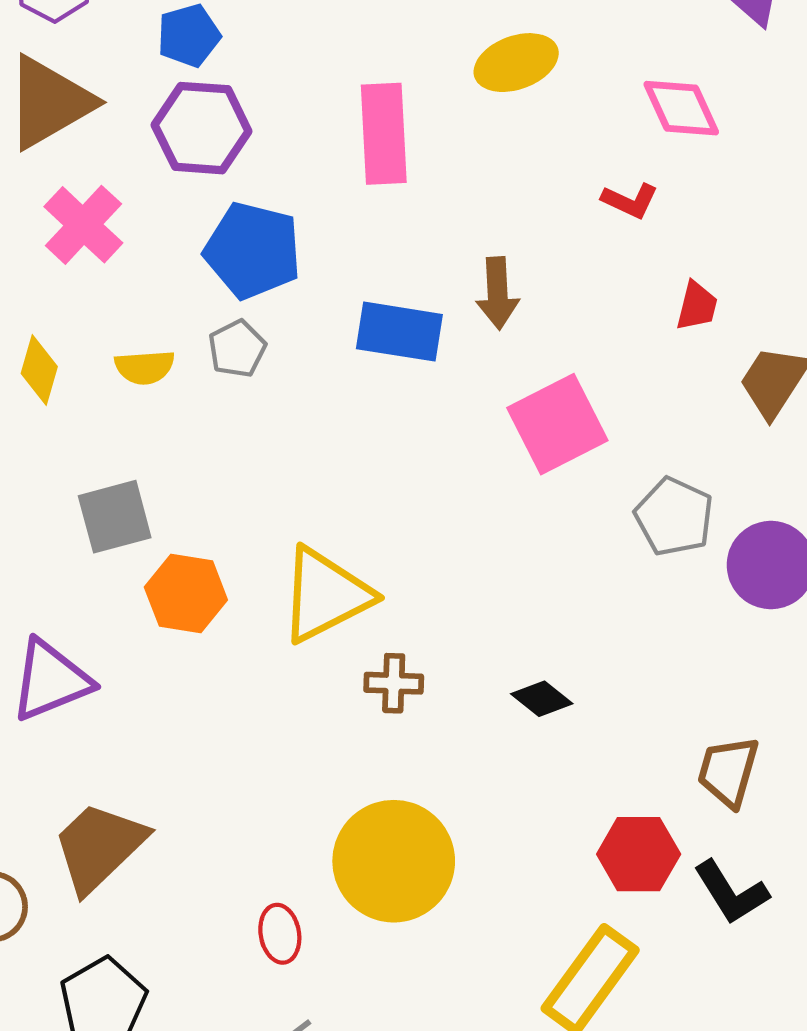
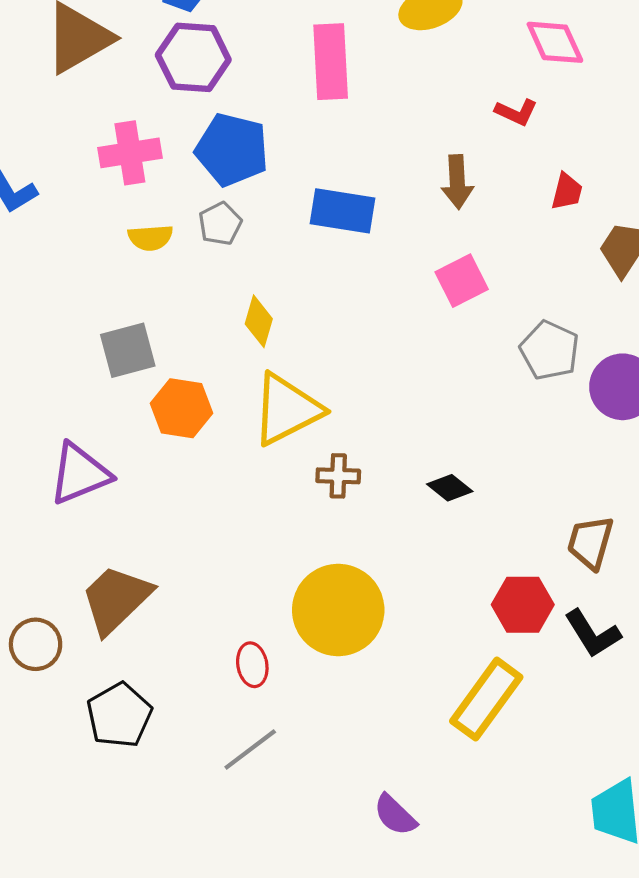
pink cross: (83, 225) -> (130, 153), moved, turned 38
brown arrow: (498, 293) -> (457, 182), moved
yellow diamond: (39, 370) -> (259, 321), moved
pink square: (557, 424) -> (462, 281), size x0.7

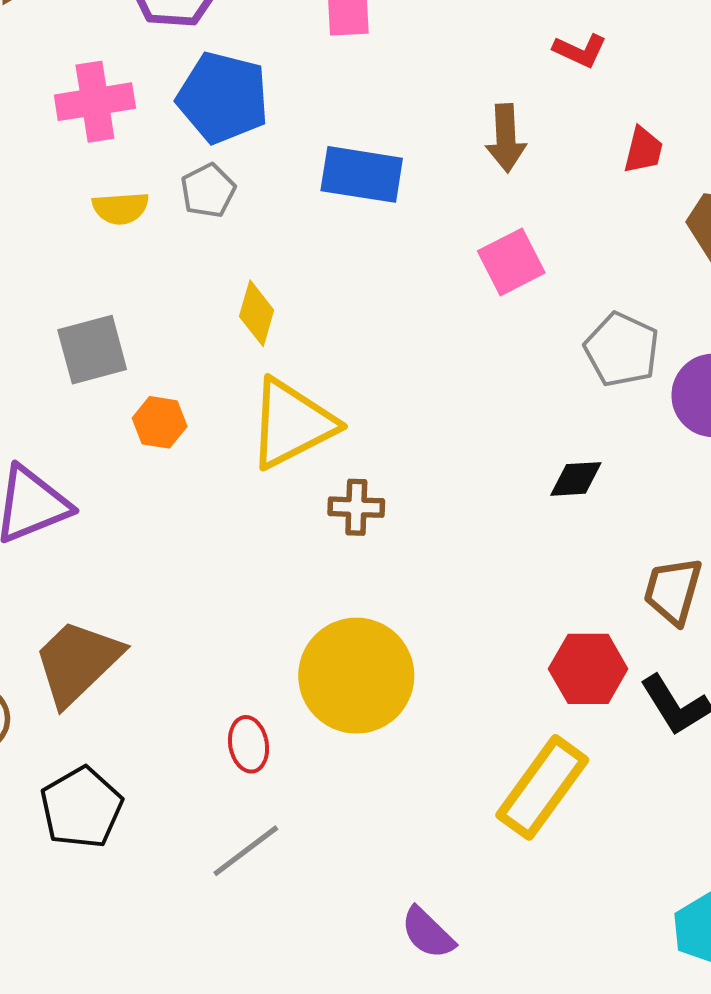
orange hexagon: (181, 408) -> (160, 422), size x0.7
black diamond: (450, 488) -> (576, 479), moved, turned -42

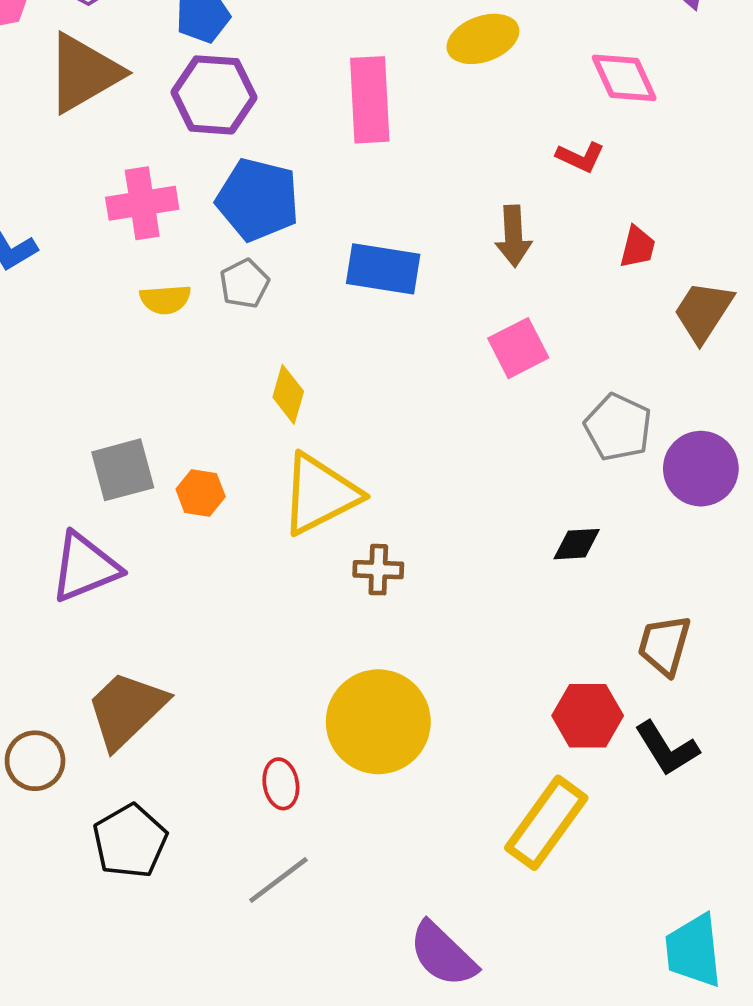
gray square: (92, 350) -> (123, 470), moved
purple semicircle: (428, 933) -> (443, 954), size x1.4

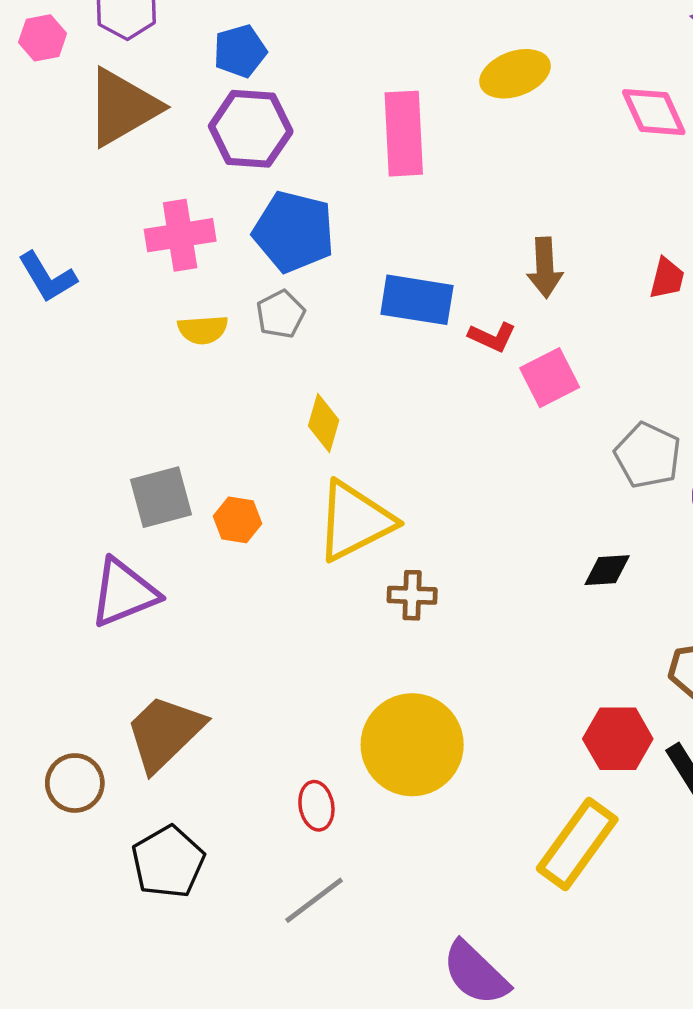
red L-shape: (580, 157) -> (492, 337), moved

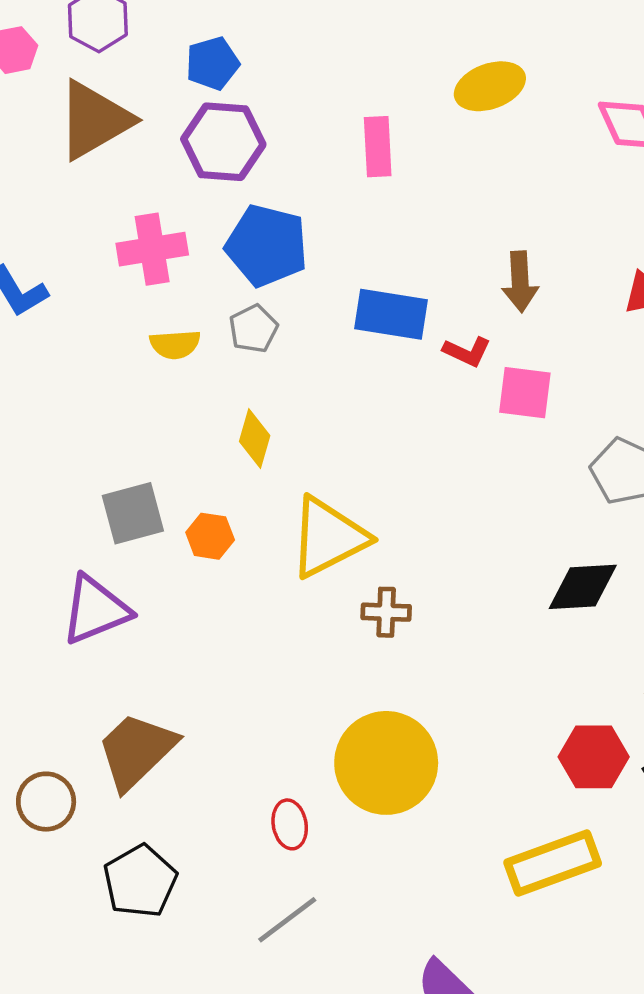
pink rectangle: (404, 134) -> (378, 147), size x0.7
pink square: (550, 378) -> (525, 393), turned 34
yellow diamond: (324, 423) -> (255, 438), moved
black diamond: (607, 570) -> (583, 587), size x1.5
yellow rectangle: (577, 844) -> (553, 863), turned 34

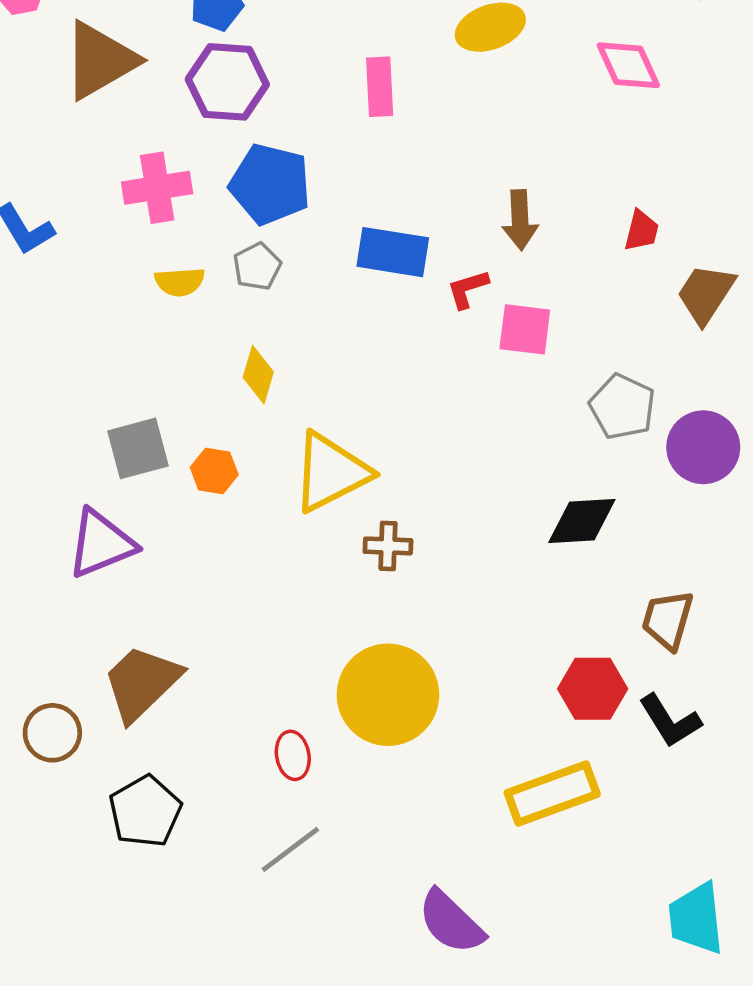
red L-shape: (467, 352) -> (468, 289), turned 138

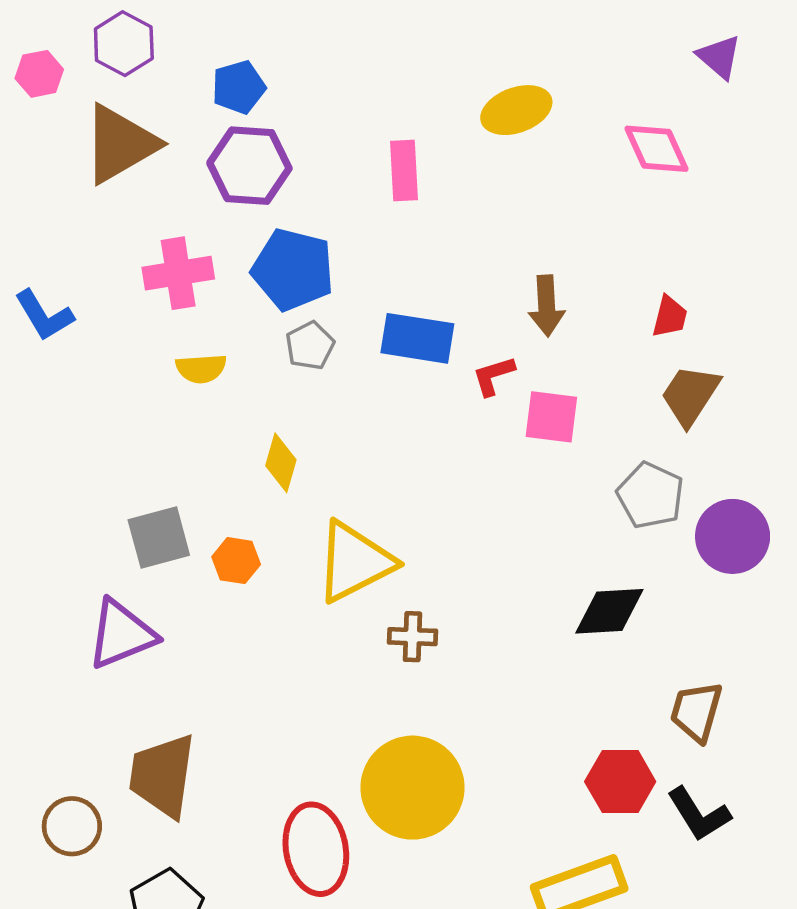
gray pentagon: (257, 266) -> (310, 346), moved
brown trapezoid: (706, 294) -> (690, 395), moved
brown trapezoid: (142, 683) -> (162, 776), turned -38
red ellipse: (293, 755) -> (316, 849), size x1.8

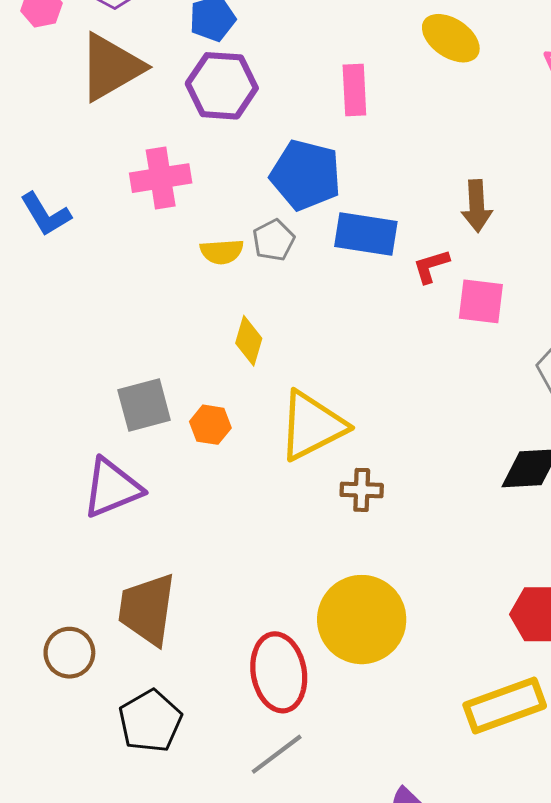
yellow ellipse: (516, 110) -> (451, 38), turned 54
blue pentagon: (293, 270) -> (306, 175), moved
yellow semicircle: (201, 369) -> (222, 252), moved

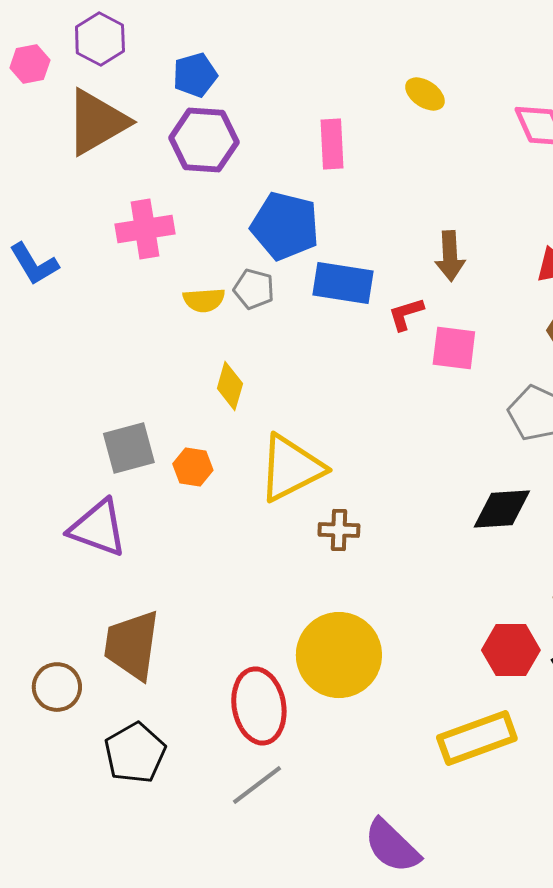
yellow ellipse: (451, 38) -> (425, 94), size x0.7
gray pentagon: (274, 240) -> (254, 289), turned -30
purple triangle: (112, 488) -> (98, 528), turned 42

